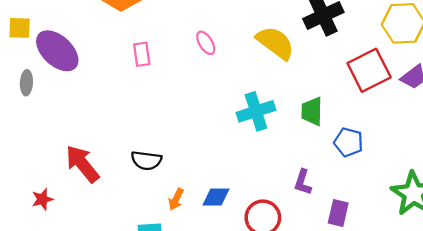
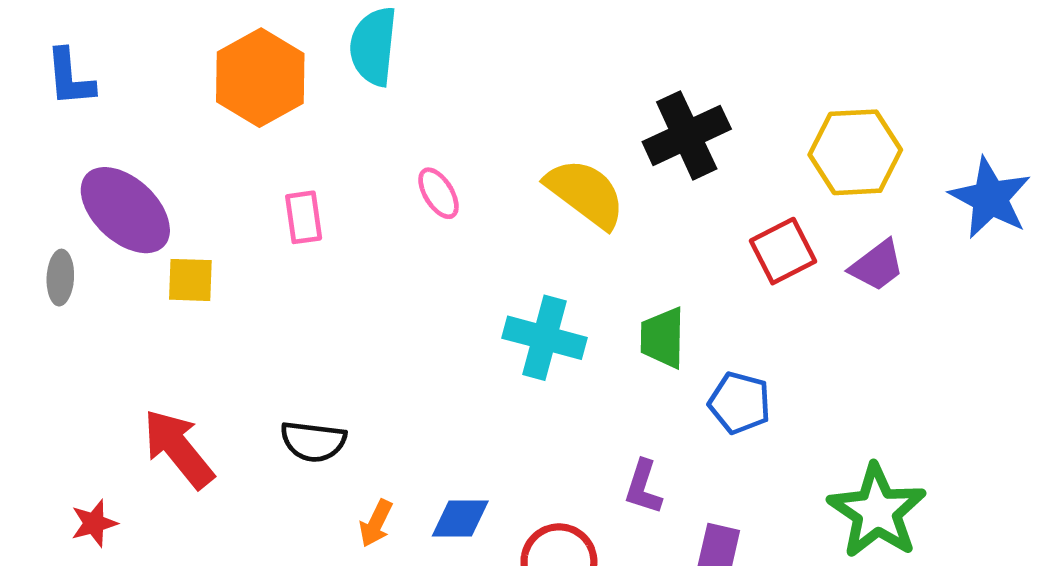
yellow square: (20, 28) -> (190, 280), moved
red square: (369, 70) -> (783, 251), size x0.7
cyan cross: (256, 111) -> (545, 338), turned 33

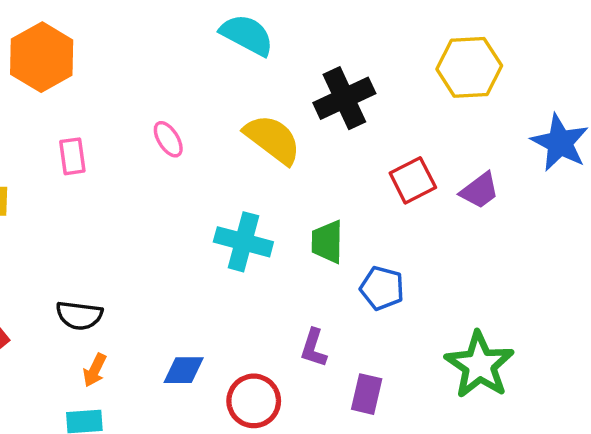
cyan semicircle: (373, 46) -> (247, 35), moved, turned 112
yellow hexagon: (855, 152) -> (469, 67), moved
orange arrow: (376, 523) -> (95, 370), moved

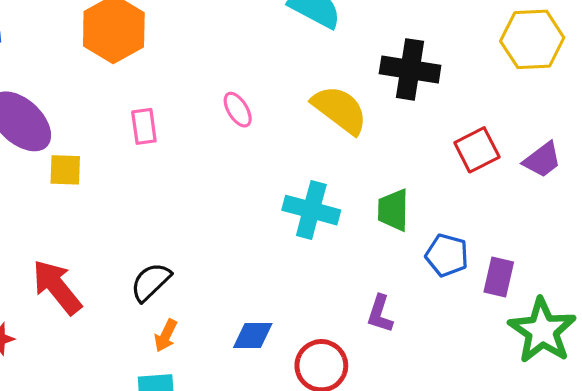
black cross: (344, 98) -> (410, 69), turned 34
black semicircle: (79, 315) -> (151, 282), turned 129
purple rectangle: (367, 394) -> (499, 277), moved

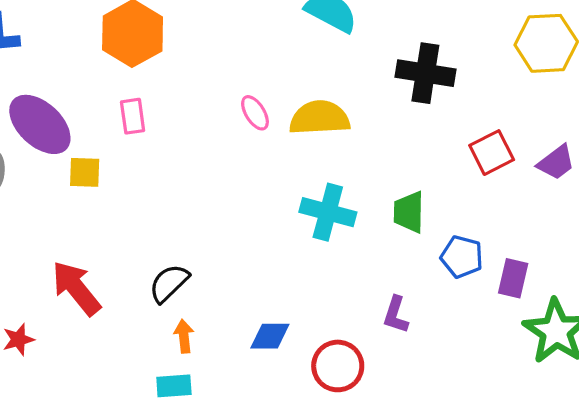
yellow semicircle: (340, 110) -> (320, 118), moved, turned -40
pink rectangle: (144, 126) -> (133, 116), moved
orange arrow: (166, 336) -> (184, 336), turned 148

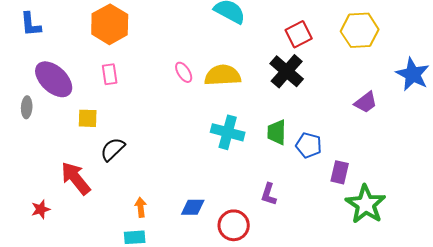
black cross: (425, 73) -> (287, 71), moved, turned 32
red square: (492, 153) -> (299, 34), moved
yellow square: (85, 172) -> (88, 118), moved
blue pentagon: (462, 257) -> (309, 145), moved
black semicircle: (169, 283) -> (113, 149), moved

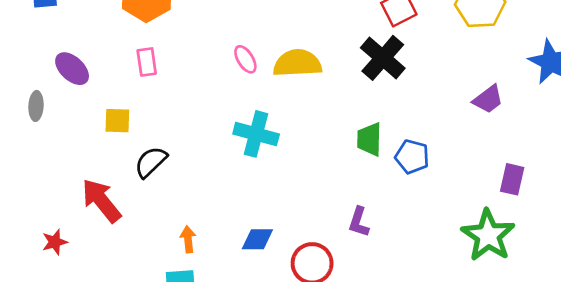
purple ellipse: (54, 79) -> (72, 69), size x0.7
cyan cross: (228, 132) -> (256, 134), moved
purple rectangle: (340, 172) -> (512, 179), moved

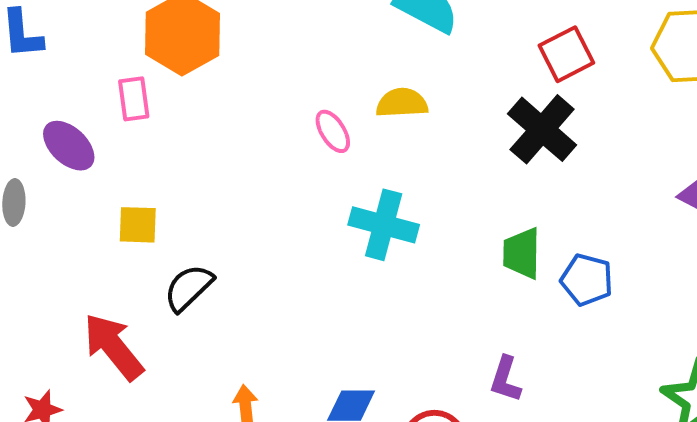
pink rectangle: (147, 62) -> (134, 99), moved
yellow semicircle: (297, 63) -> (402, 103), moved, size x0.7
cyan cross: (256, 134) -> (384, 225), moved

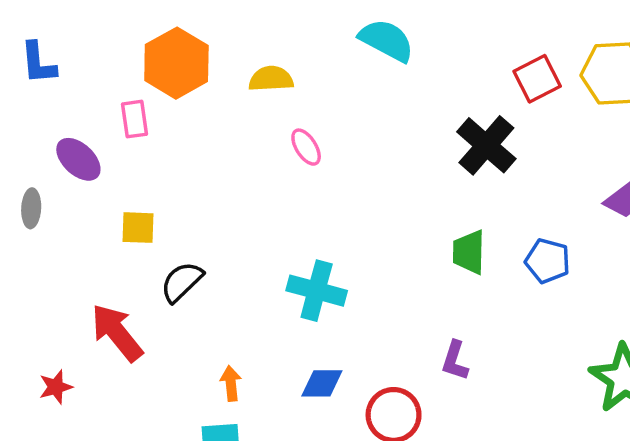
red square: (566, 54) -> (537, 79), moved
yellow semicircle: (402, 103) -> (271, 79), moved
cyan cross: (384, 225) -> (317, 291), moved
blue pentagon: (587, 280) -> (548, 261), moved

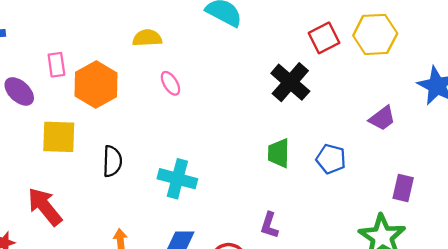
orange hexagon: (176, 63) -> (96, 84), moved
yellow square: (138, 228) -> (59, 137), size x1.5
black semicircle: (182, 282) -> (112, 161), moved, turned 136

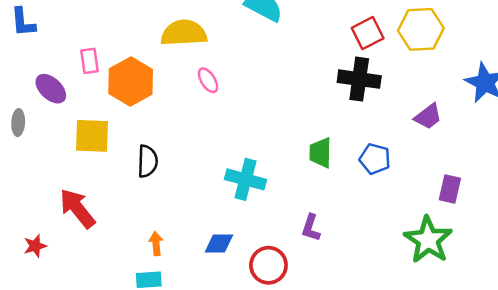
yellow semicircle: (147, 38) -> (184, 33), size x1.5
black cross: (290, 82) -> (359, 79), moved, turned -33
cyan cross: (177, 179) -> (246, 179), moved

